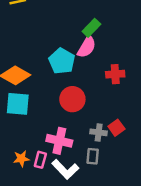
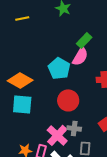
gray cross: (99, 132) -> (74, 128), moved
pink cross: (59, 141) -> (57, 135), turned 30

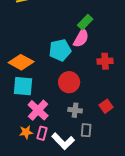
cyan pentagon: (59, 68) -> (60, 50), turned 30
pink cross: (57, 135) -> (38, 110), moved

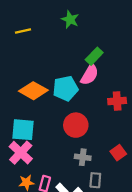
orange diamond: (21, 62) -> (33, 91), moved
pink cross: (38, 110) -> (21, 153), moved

